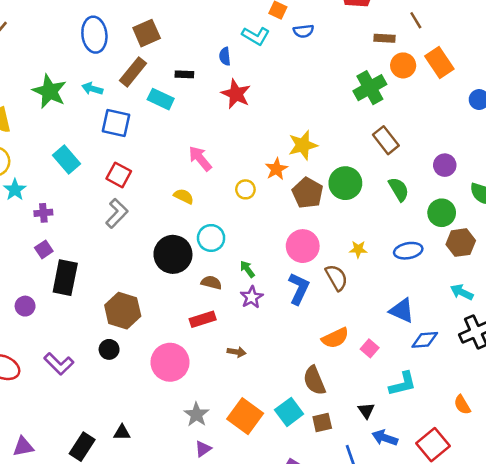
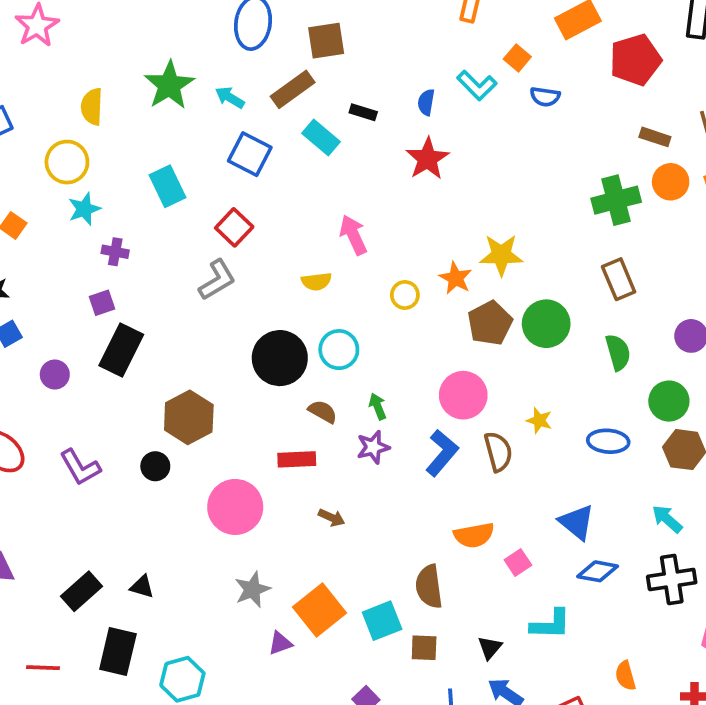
orange star: (276, 169) -> (456, 278), turned -30
yellow semicircle: (184, 196) -> (316, 281), turned 132
purple triangle: (203, 449) -> (280, 643), moved

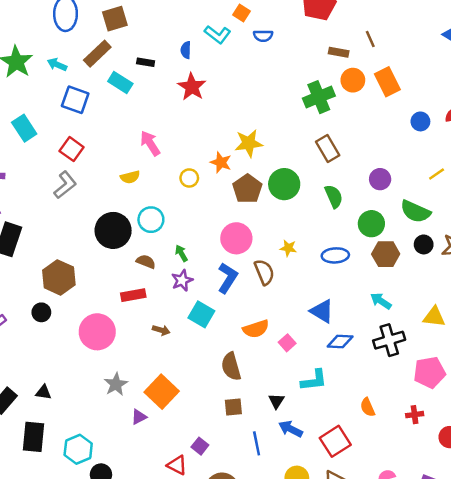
cyan square: (382, 621) -> (201, 314), moved, turned -30

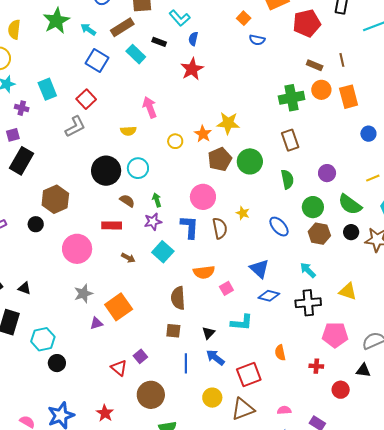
cyan L-shape: (217, 34) -> (180, 18), moved
cyan rectangle: (24, 128) -> (47, 89), moved
blue ellipse: (335, 255) -> (279, 227), turned 40
blue L-shape: (228, 278) -> (190, 227), turned -40

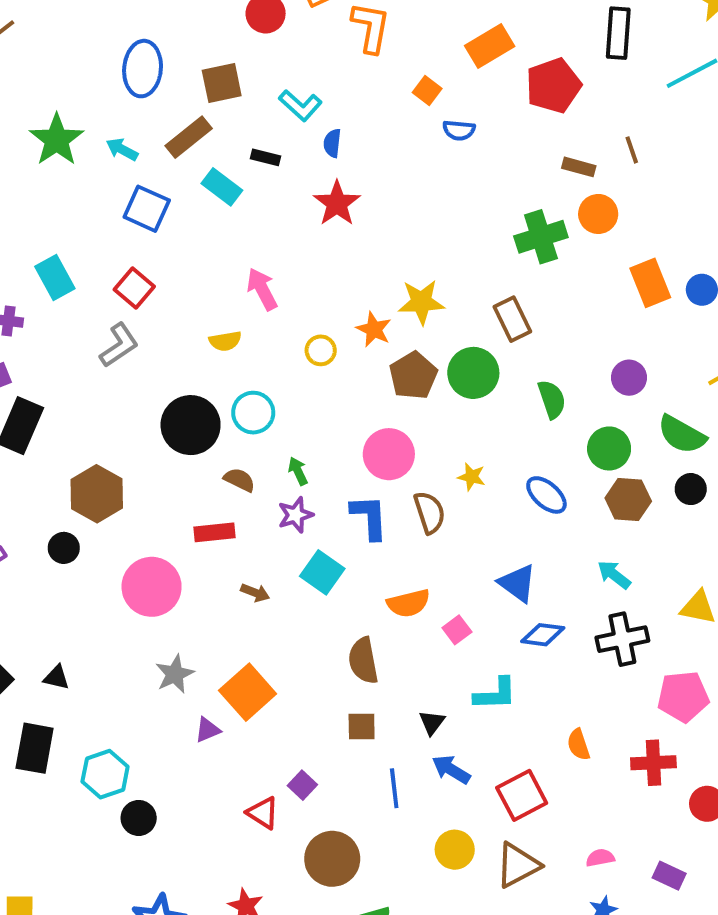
orange rectangle: (349, 97) -> (650, 283), moved
brown rectangle: (290, 140) -> (512, 319), moved
red cross: (316, 366) -> (653, 763), size x1.5

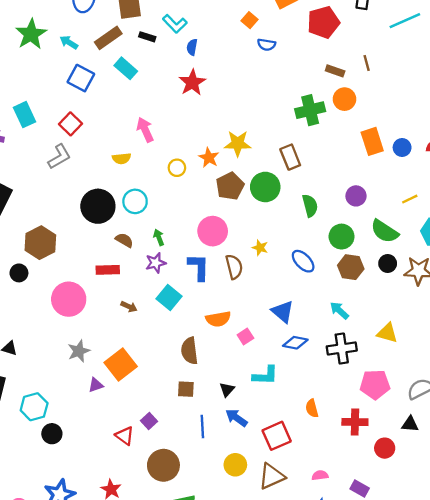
black rectangle: (265, 157) -> (147, 37), moved

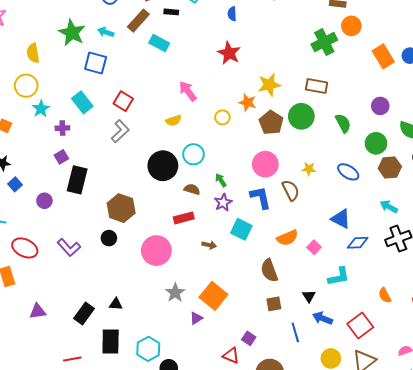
blue semicircle: (192, 47) -> (232, 14), moved
blue square: (81, 78) -> (96, 63), moved
red star: (192, 82) -> (229, 53), moved
brown rectangle: (290, 157) -> (317, 86), turned -45

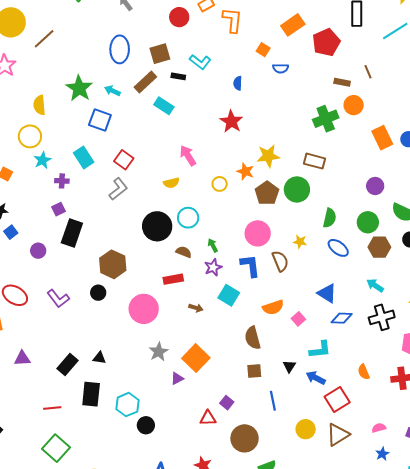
green semicircle: (343, 123) -> (330, 218), moved, turned 36
blue arrow: (323, 318) -> (316, 378), moved
red triangle: (231, 356) -> (208, 418), turned -30

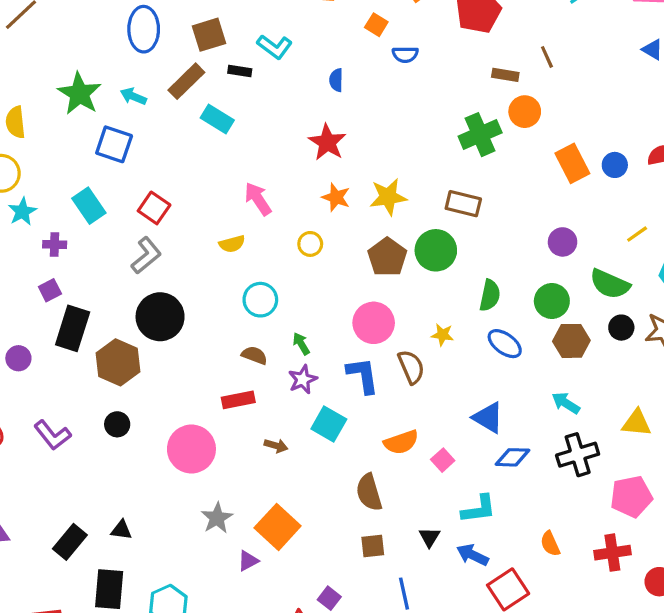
orange star: (245, 171) -> (336, 197), moved
black circle: (157, 226) -> (160, 317), moved
brown hexagon: (113, 264) -> (118, 362), moved

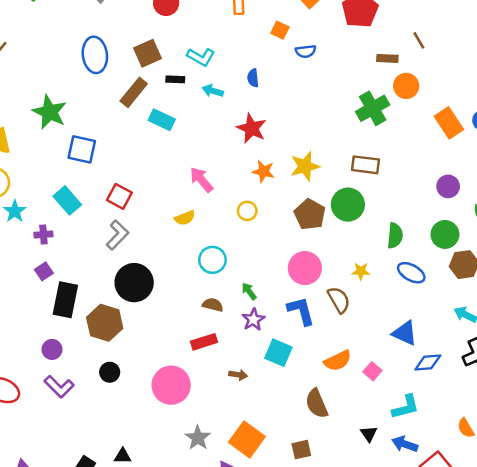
cyan arrow: (133, 96) -> (213, 91), moved
purple circle: (18, 358) -> (52, 349), moved
brown square: (373, 546) -> (301, 450), moved

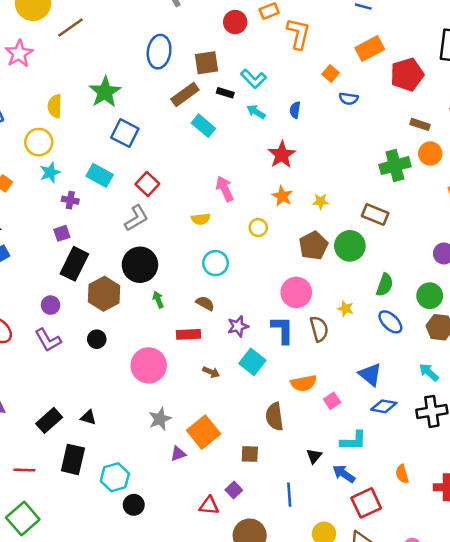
yellow star: (305, 166) -> (321, 201), size x0.6
cyan rectangle: (67, 200) -> (100, 175), turned -35
green arrow: (249, 291) -> (158, 300), moved

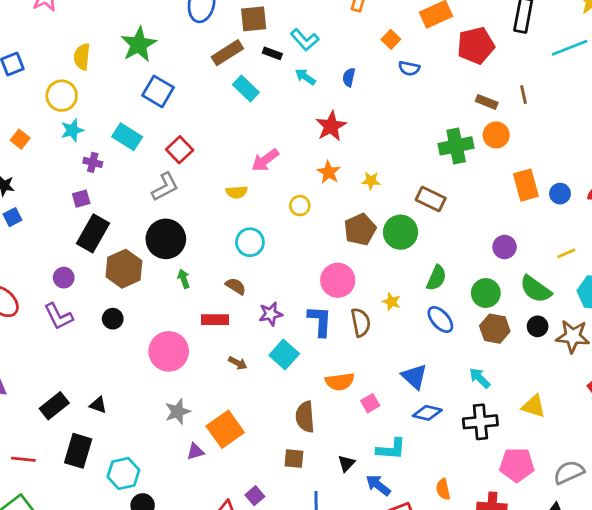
pink arrow: (225, 189) -> (265, 160), turned -105
brown square: (250, 454) -> (294, 459), moved

